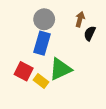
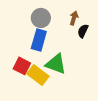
green triangle: (60, 69) -> (56, 64), turned 45
yellow rectangle: (41, 81) -> (38, 75), size x1.5

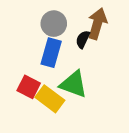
brown arrow: (74, 18) -> (97, 24), size x1.6
black semicircle: (83, 31) -> (83, 39), moved

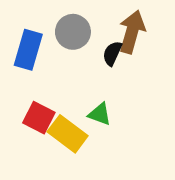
blue rectangle: (51, 53) -> (28, 50), moved
green triangle: (74, 84) -> (100, 114), size x0.6

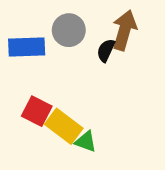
blue rectangle: (28, 50) -> (27, 47), turned 72
green triangle: (100, 114) -> (86, 141), moved

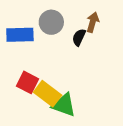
brown arrow: (124, 30) -> (93, 22), size x0.7
green triangle: (86, 141) -> (64, 105), size x1.5

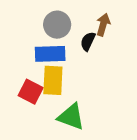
blue rectangle: (20, 35) -> (50, 54), moved
yellow rectangle: (48, 94) -> (53, 80), moved, turned 56

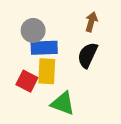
gray circle: (57, 25) -> (33, 30), moved
black semicircle: (88, 41) -> (88, 55), moved, size x1.5

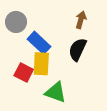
gray circle: (33, 30) -> (16, 22), moved
blue rectangle: (44, 48) -> (39, 43), turned 45

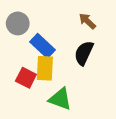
brown arrow: (81, 20) -> (87, 21), turned -63

